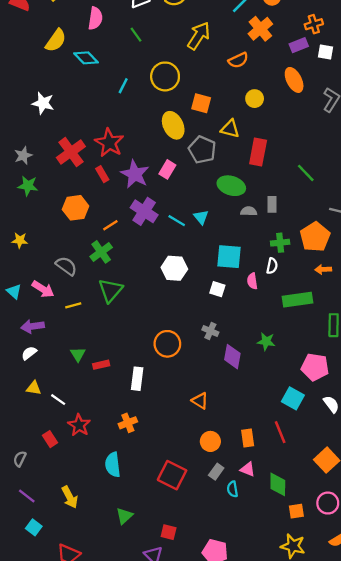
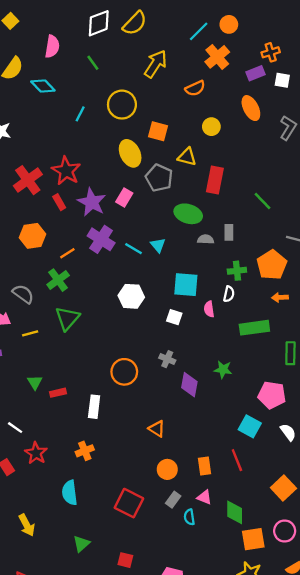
orange square: (296, 511) -> (253, 539), size x1.5

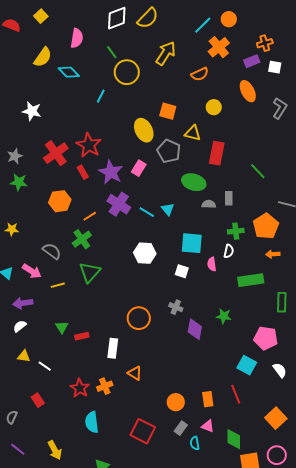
yellow circle: (122, 105) -> (127, 72), moved
orange triangle: (157, 429) -> (135, 373), moved
red star: (36, 453) -> (80, 388), moved

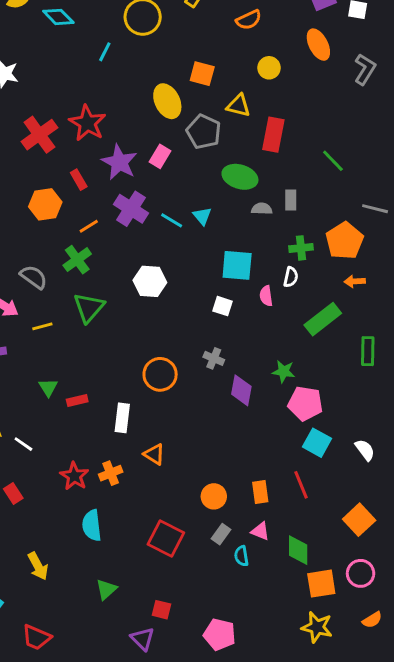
red rectangle: (83, 172) -> (79, 180), moved
white hexagon: (145, 253) -> (150, 281), moved
green rectangle: (251, 280) -> (323, 319), turned -30
pink pentagon: (266, 338) -> (305, 403), moved

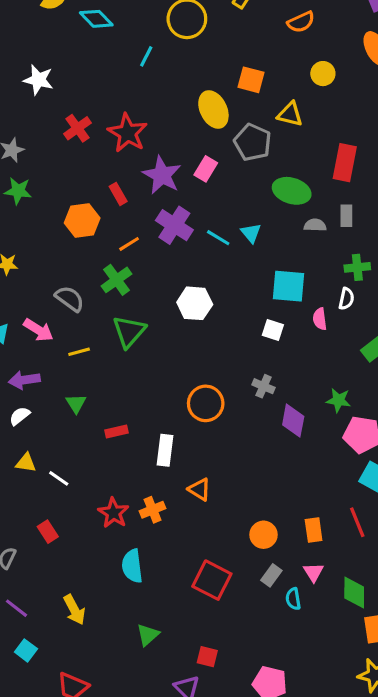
red cross: (39, 135) -> (77, 128), moved, size x0.7
red rectangle: (273, 135) -> (345, 163), moved
green triangle: (48, 387) -> (76, 403), moved
pink triangle: (260, 531) -> (314, 572), turned 36

